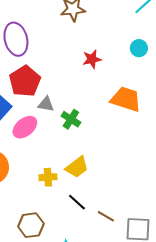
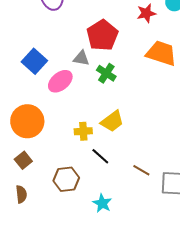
red star: (92, 59) -> (146, 13), moved
red pentagon: (25, 81) -> (102, 35), moved
black line: (77, 202) -> (100, 156), moved

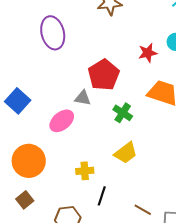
blue square: (34, 61) -> (18, 101), moved
green cross: (106, 73) -> (123, 113), moved
yellow trapezoid: (112, 121) -> (126, 153), moved
black line: (100, 156) -> (102, 196), turned 66

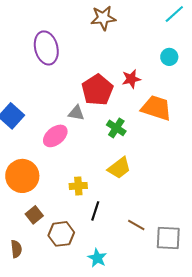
red star: (148, 53) -> (131, 79), moved
brown square: (25, 200) -> (34, 215), moved

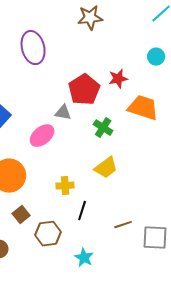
brown line: (136, 225) -> (123, 225), turned -48

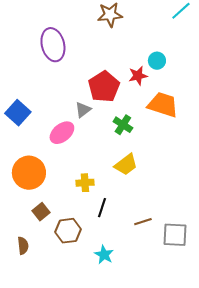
cyan circle: (156, 57) -> (157, 61), moved
gray triangle: (63, 113) -> (83, 110), turned -48

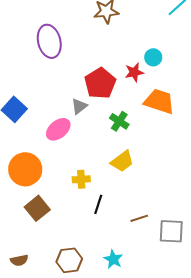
brown square: (41, 212) -> (37, 208), size x1.4
brown hexagon: (68, 231) -> (69, 260), moved
brown semicircle: (23, 246) -> (19, 260), moved, turned 84
cyan star: (104, 255) -> (113, 259), moved

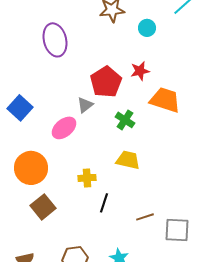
cyan circle: (153, 57) -> (147, 28), moved
yellow trapezoid: (122, 161) -> (128, 160), turned -130

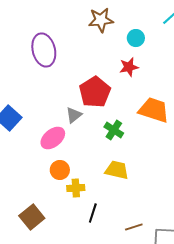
red star: (140, 71) -> (129, 67), moved
orange circle: (31, 168) -> (60, 170), moved, size x0.6

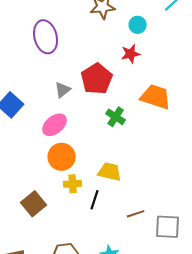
gray triangle: (74, 115) -> (63, 90), moved
orange circle: (60, 170) -> (62, 157), size x1.4
yellow trapezoid: (117, 170) -> (110, 172), moved
yellow cross: (76, 188) -> (73, 184), moved

